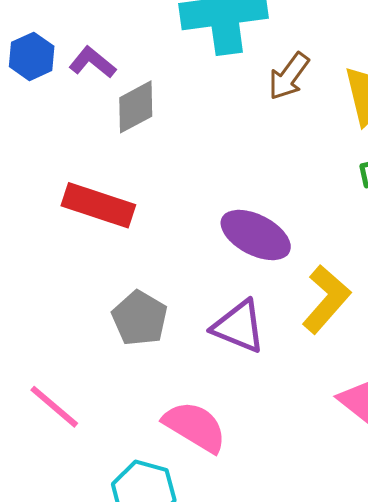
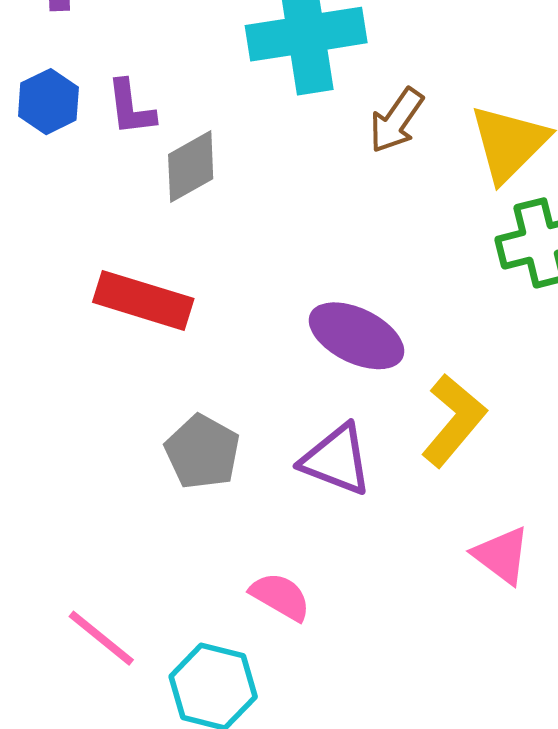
purple L-shape: (92, 62) -> (131, 108), turned -135
pink line: (54, 407) -> (101, 638), moved
pink semicircle: (195, 427) -> (280, 596), size x0.7

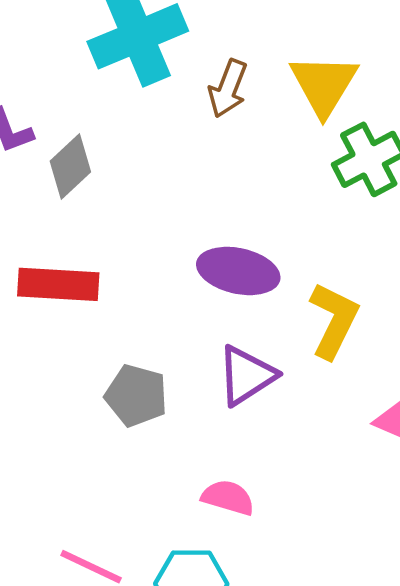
purple triangle: (336, 460) -> (246, 376), turned -40

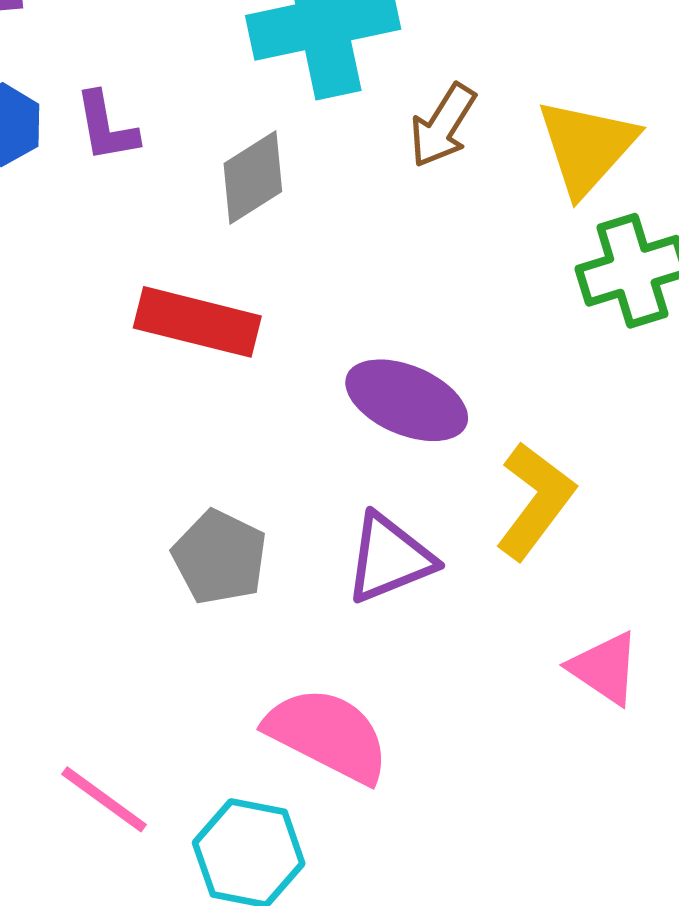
gray diamond: (70, 167) -> (253, 177), moved
red rectangle: (58, 284) -> (197, 322), moved
pink semicircle: (228, 497) -> (328, 735), size x1.6

